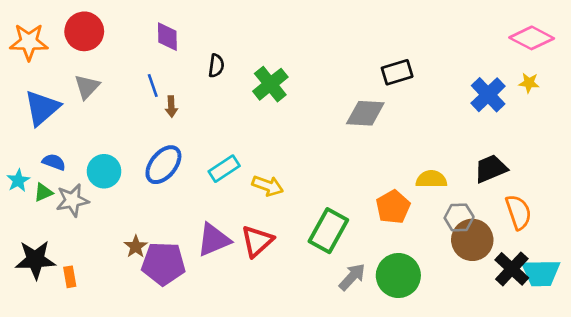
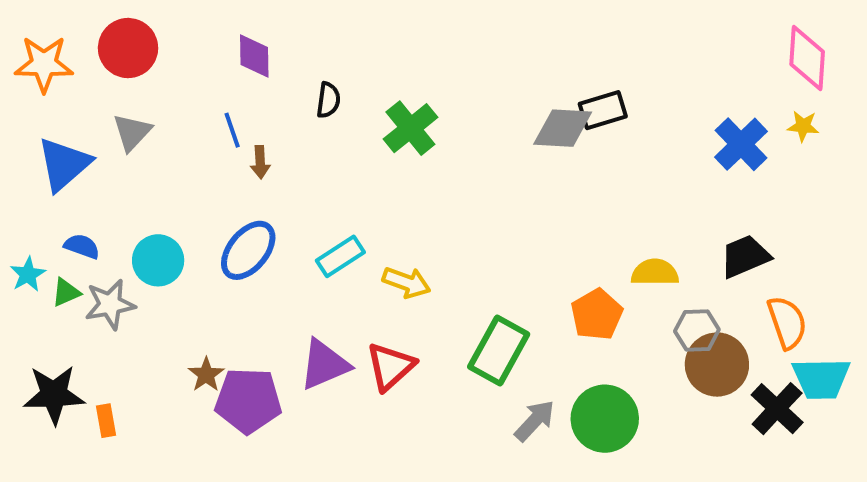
pink diamond: (532, 38) -> (807, 58), turned 66
gray diamond: (365, 113) -> (563, 128), moved
cyan trapezoid: (541, 273) -> (821, 379), moved

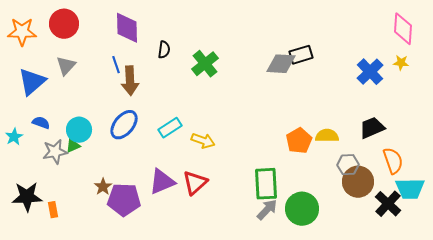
purple diamond: (254, 56) -> (127, 28), size x1.4
brown arrow: (260, 162) -> (130, 81), size x1.8
green triangle: (66, 292) -> (73, 146), moved
orange pentagon: (597, 314) -> (299, 141), moved
green rectangle: (499, 350) -> (266, 184), moved, turned -32

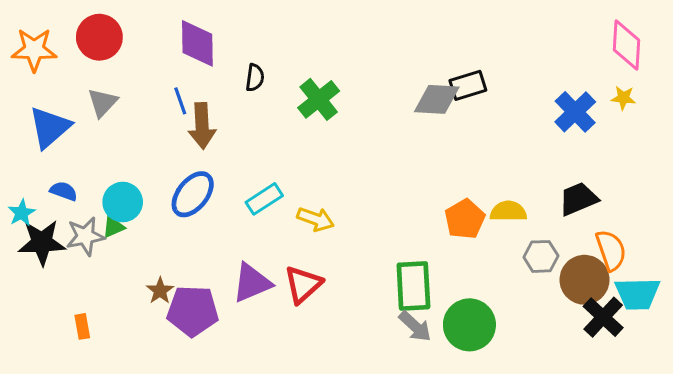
brown circle: (358, 182) -> (585, 280), moved
black star: (27, 197) -> (42, 242), moved
gray arrow: (267, 210) -> (415, 326), turned 90

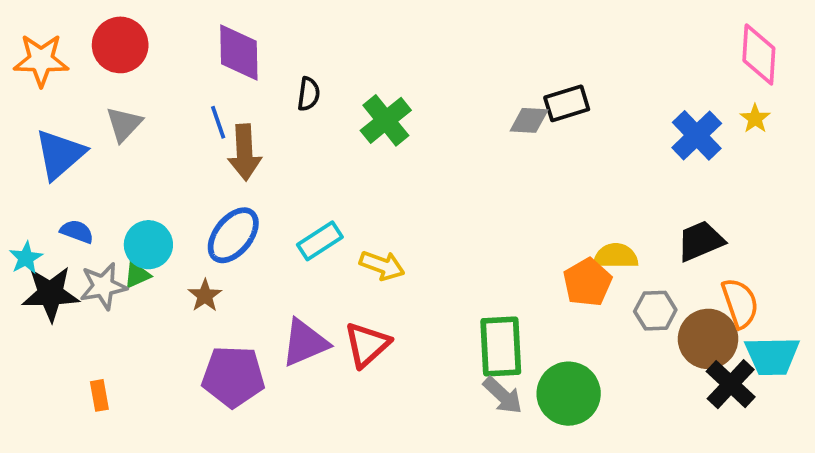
yellow star: (623, 98) -> (755, 118), turned 30
gray diamond: (437, 99) -> (529, 120), size x0.7
orange pentagon: (465, 219) -> (587, 282), moved
brown star: (160, 291) -> (205, 296), moved

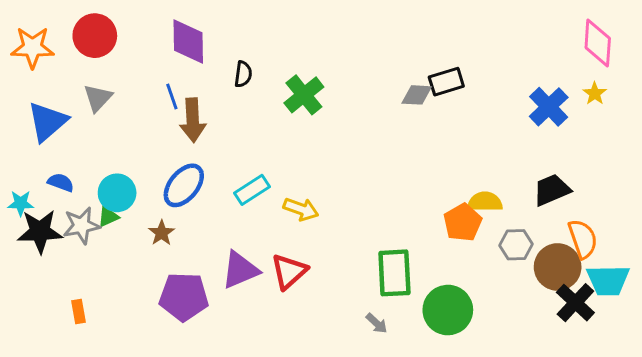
cyan star: (26, 258) -> (21, 203), turned 30
gray arrow: (503, 395) -> (377, 323), moved, size x0.7

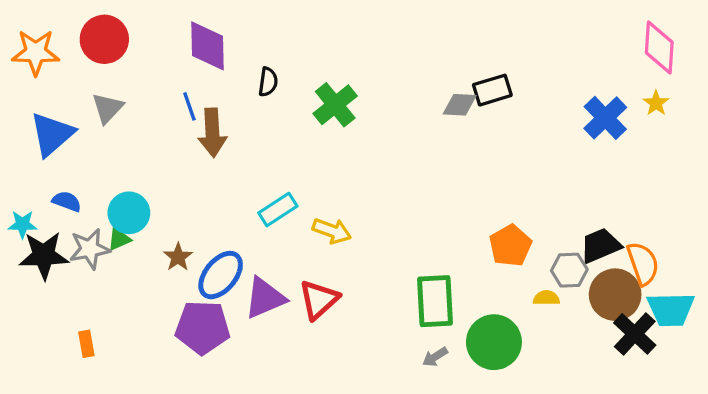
blue ellipse: (184, 185) -> (221, 275), moved
black trapezoid: (552, 190) -> (600, 246), moved
yellow semicircle: (485, 202) -> (546, 298), moved, size x0.7
gray arrow: (377, 323) -> (435, 357), moved, turned 105

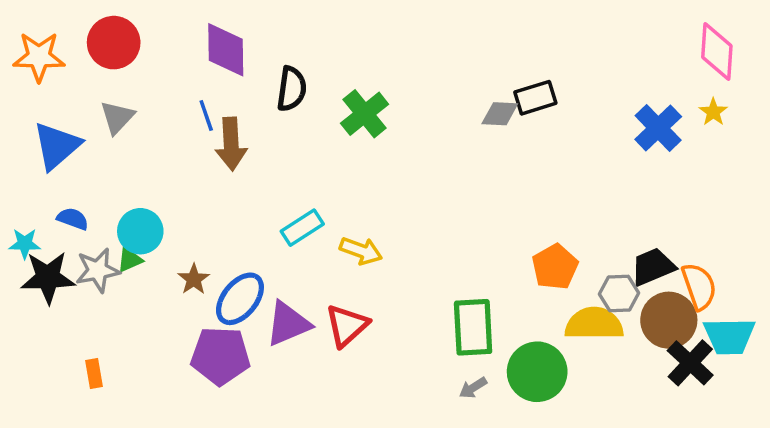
black semicircle: (268, 82) -> (292, 89), size x1.4
yellow semicircle: (546, 298) -> (594, 324), size x2.0

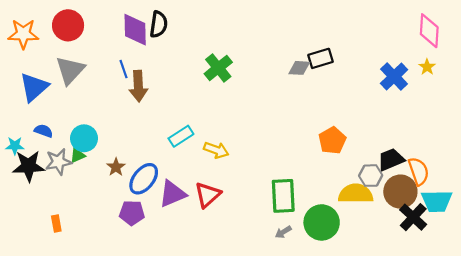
black semicircle: (292, 89) -> (159, 24), moved
gray triangle: (117, 117) -> (70, 70), size x1.4
orange pentagon: (555, 267) -> (332, 140), moved
purple pentagon: (220, 356) -> (132, 213), size x0.7

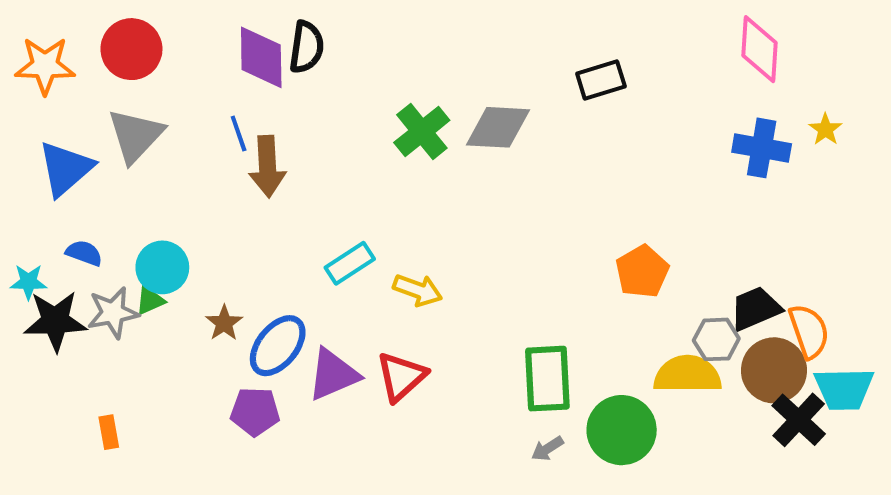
pink diamond: (429, 31) -> (760, 49), moved
black rectangle: (321, 58) -> (601, 80), moved
gray diamond: (299, 68) -> (498, 127), moved, size x1.5
blue cross: (394, 76) -> (762, 148), turned -36

